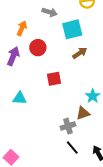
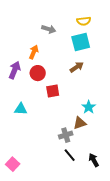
orange arrow: (22, 28) -> (34, 52), moved
cyan square: (72, 29) -> (81, 42), moved
red circle: (38, 48) -> (38, 73), moved

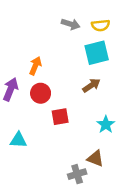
gray arrow: (49, 29) -> (71, 24), moved
cyan star: (89, 107) -> (106, 124), moved
brown triangle: (80, 123) -> (95, 158), turned 40

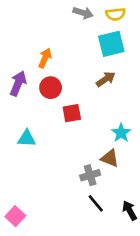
cyan star: (106, 124) -> (121, 133), moved

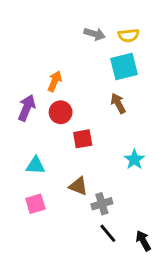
brown arrow: (106, 79) -> (118, 103), turned -84
brown triangle: (110, 158) -> (78, 186), moved
pink square: (15, 216) -> (35, 204), moved, turned 30

